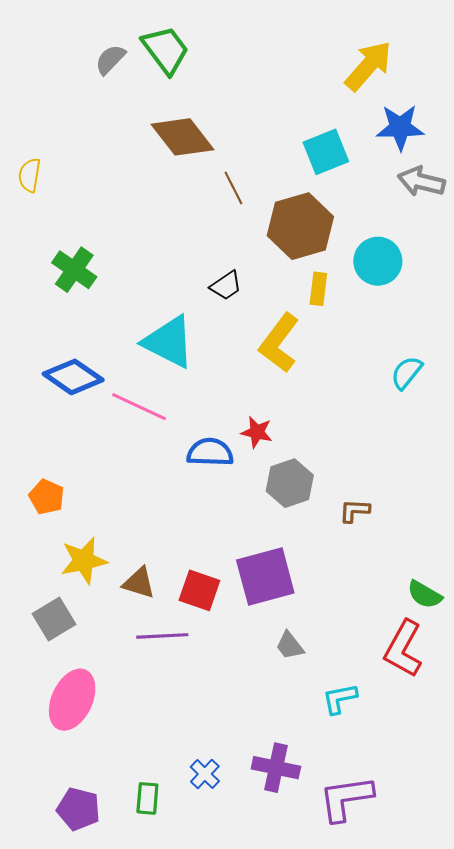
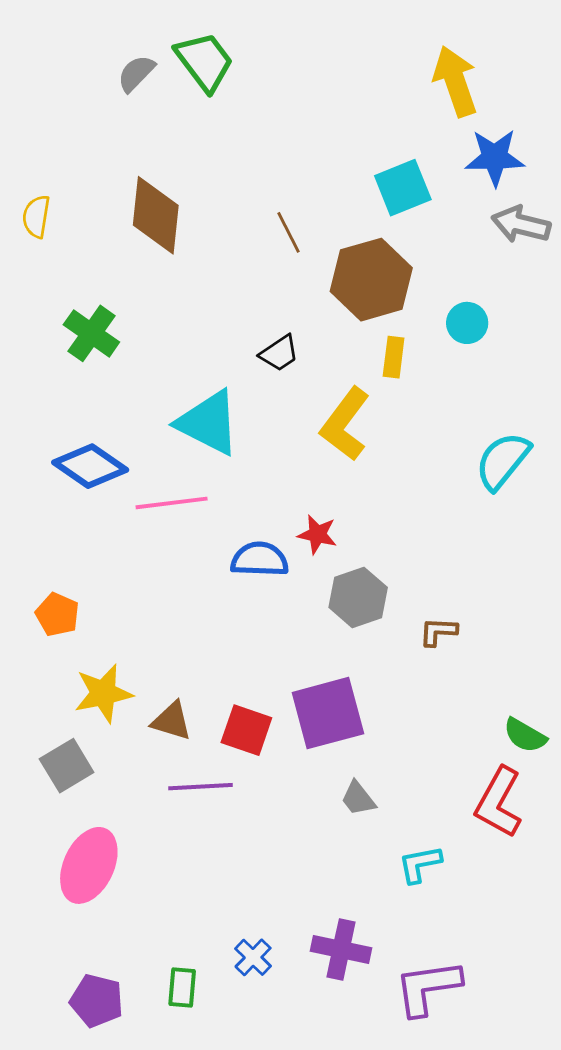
yellow arrow: (368, 66) -> (455, 81), turned -60
brown diamond: (183, 137) -> (156, 215), moved, turned 44
cyan circle: (378, 261) -> (467, 323), size x0.7
cyan semicircle: (407, 373) -> (503, 461), size x1.4
pink line: (139, 407) -> (172, 503), turned -32

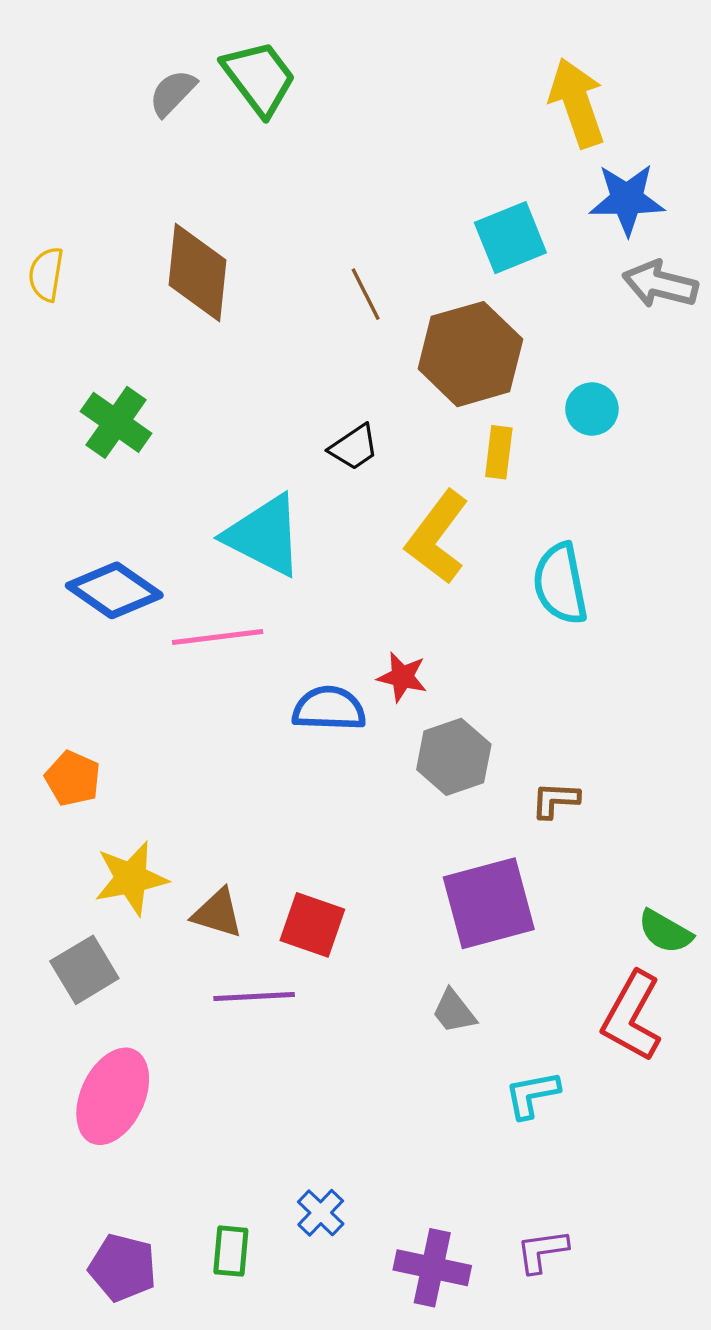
cyan semicircle: (503, 461) -> (560, 584), moved, turned -50
purple square: (328, 713) -> (489, 903), moved
purple cross: (341, 949) -> (432, 1268), moved
purple L-shape: (428, 988) -> (542, 1251), size x0.6

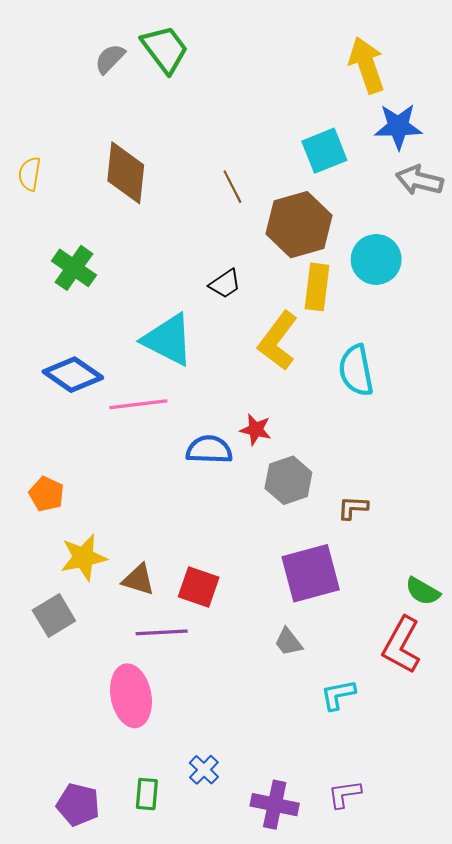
cyan circle: (592, 409) -> (376, 259), size x1.5
yellow rectangle: (499, 452) -> (317, 287), size x1.4
pink ellipse: (113, 1096) -> (131, 696), moved, turned -36

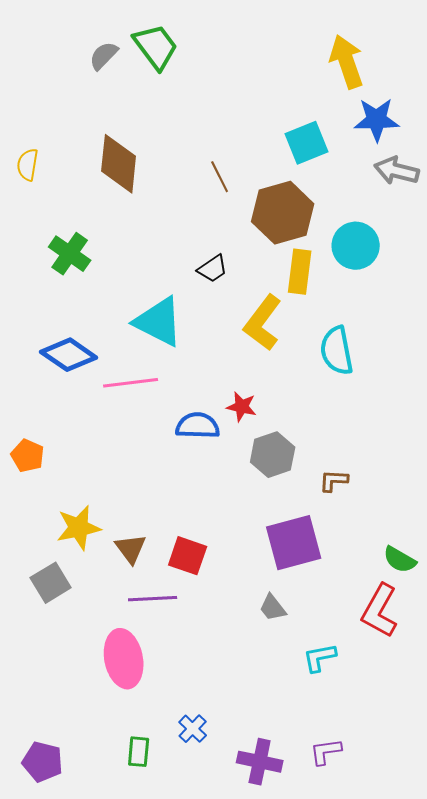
orange pentagon: (46, 494) -> (28, 456), moved
brown triangle: (138, 580) -> (131, 549), turned 36
purple pentagon: (78, 805) -> (43, 762), moved

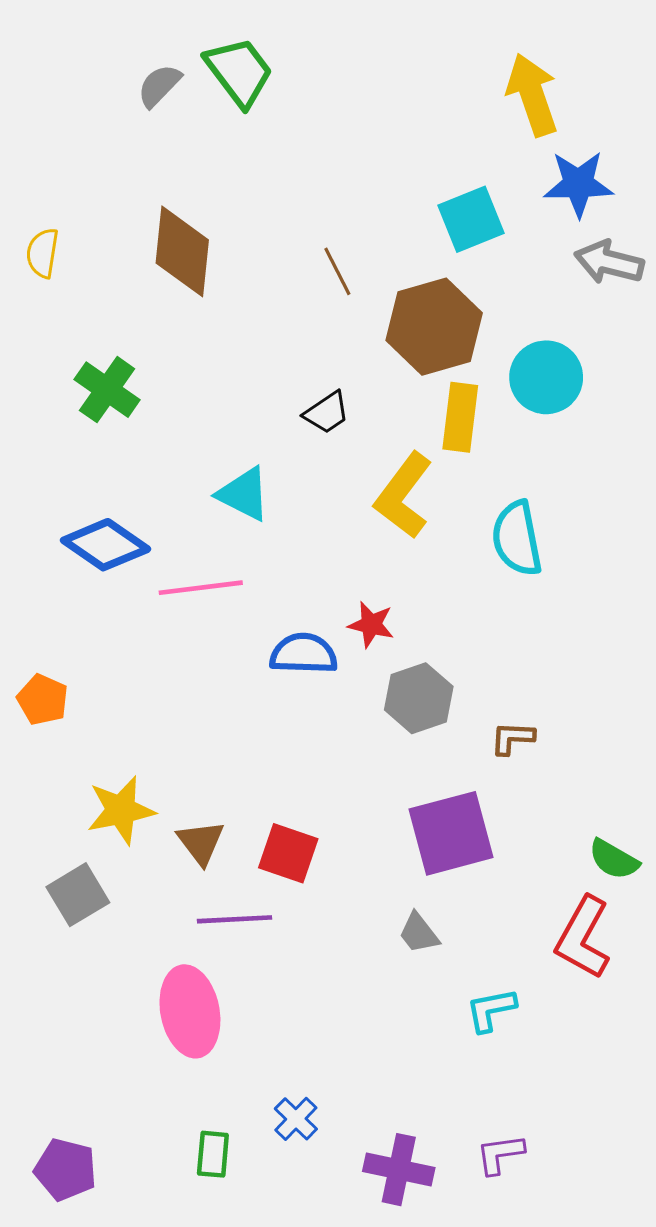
cyan triangle: (159, 322) -> (244, 494), size x0.7

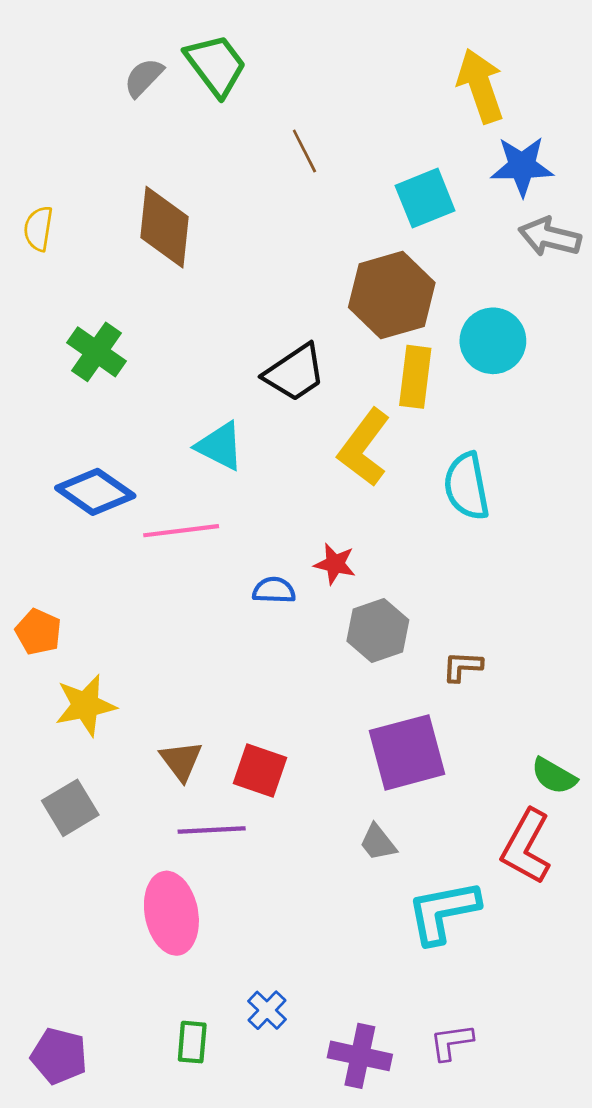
brown line: (337, 271) -> (304, 151), moved
black trapezoid: (327, 413) -> (295, 373), size x1.5
blue semicircle: (304, 654) -> (274, 590), size x0.7
yellow star: (121, 810) -> (85, 705), moved
cyan L-shape: (491, 1010) -> (443, 912), size x1.6

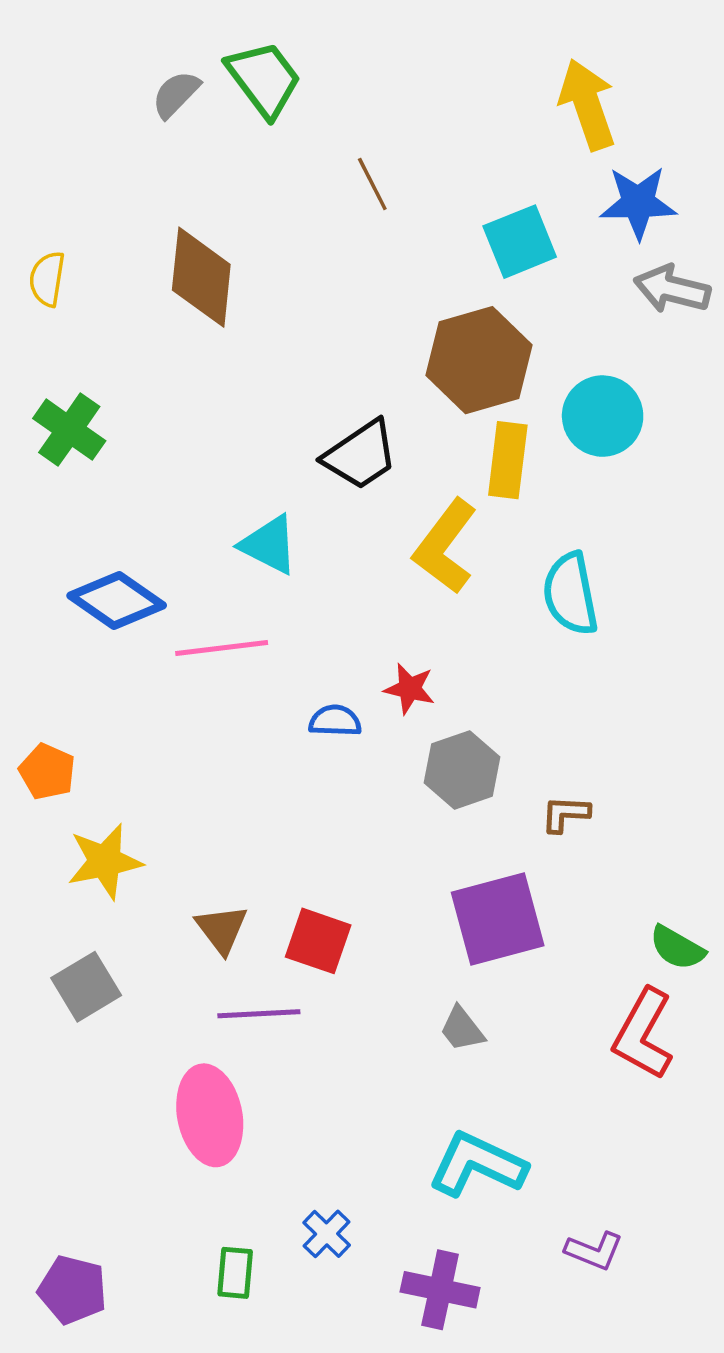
green cross: (97, 352) -> (69, 430), moved
cyan L-shape: (443, 912) -> (477, 1164), moved, turned 36
purple L-shape: (451, 1042) -> (594, 1251), moved, turned -150

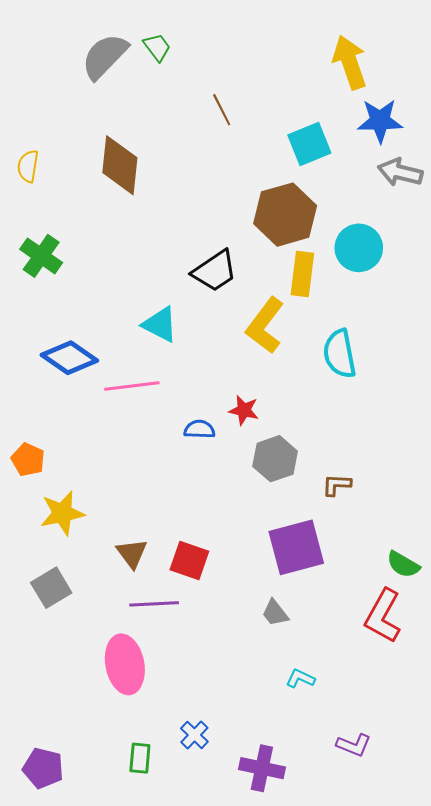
green trapezoid: (264, 79) -> (157, 47), size x0.6
gray semicircle: (176, 94) -> (105, 56), size x1.6
cyan L-shape: (477, 1164) -> (300, 678), moved, size x0.5

